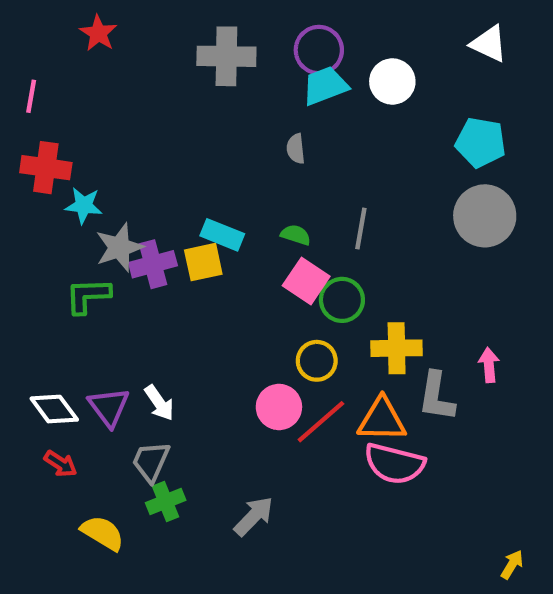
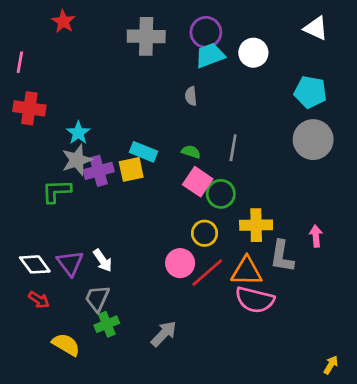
cyan star: (84, 205) -> (78, 133), moved, turned 30

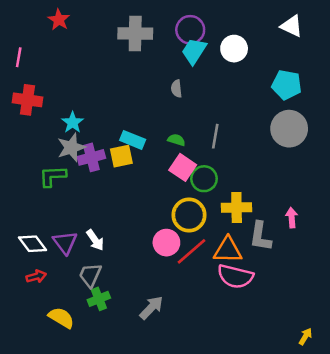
cyan trapezoid: (210, 55) -> (194, 51), turned -36
yellow circle: (205, 233) -> (189, 215), size x1.4
red arrow: (39, 300) -> (36, 276), turned -48

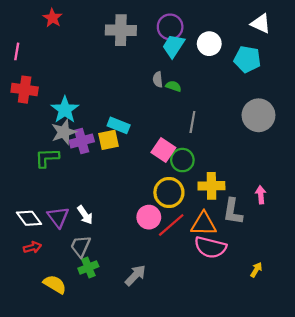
cyan pentagon: (287, 85) -> (247, 59), moved
cyan star: (73, 122) -> (65, 110), size x1.4
green semicircle: (176, 140) -> (173, 86), moved
yellow arrow: (305, 336) -> (256, 270), moved

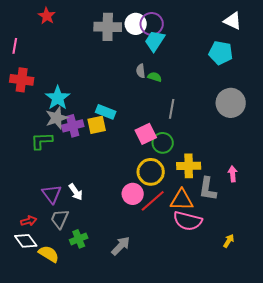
white circle: (209, 44) -> (136, 24), moved
pink square: (163, 150) -> (146, 134), turned 30
white diamond: (29, 218) -> (26, 241), moved
gray trapezoid: (81, 246) -> (60, 219), moved

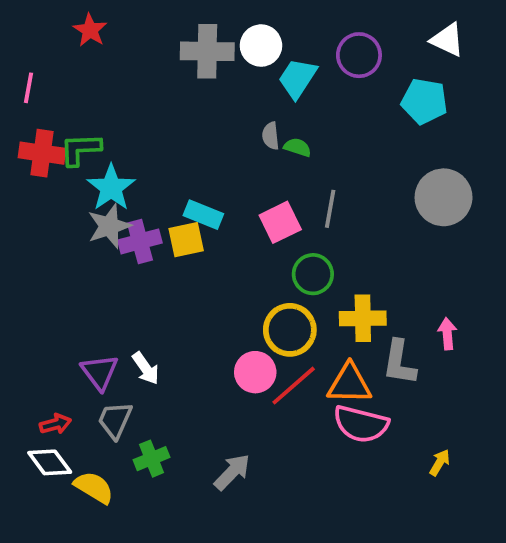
purple circle: (152, 24) -> (359, 55), moved
pink square: (146, 134) -> (280, 222), moved
green L-shape: (42, 141) -> (80, 149), moved

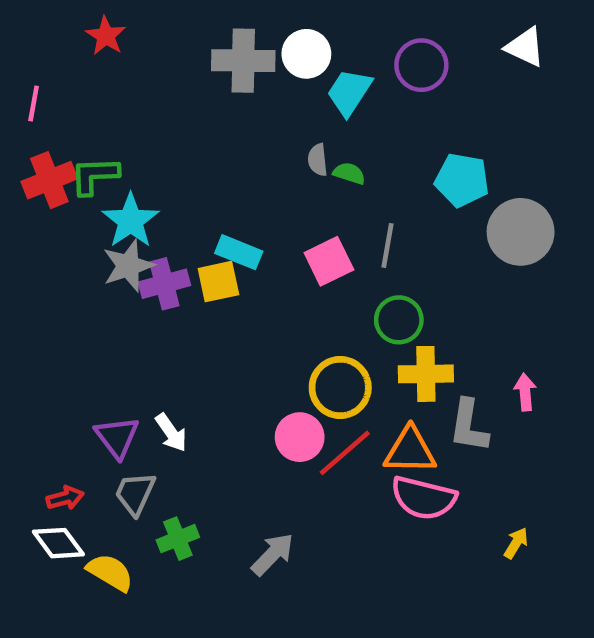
cyan pentagon: (424, 101) -> (462, 180), moved
red cross: (42, 153) -> (49, 180), turned -30
green circle: (313, 274) -> (399, 320), moved

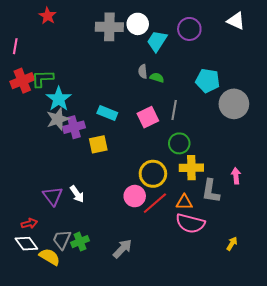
yellow square: (218, 282) -> (98, 144), moved
orange triangle: (410, 451) -> (184, 202), size x0.7
gray trapezoid: (135, 493) -> (62, 240), moved

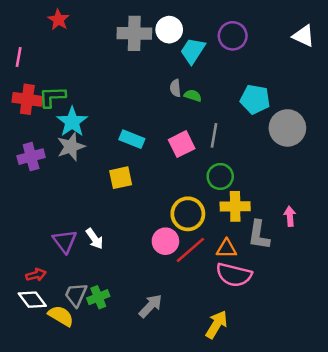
white triangle: (236, 21) -> (304, 36), moved
red cross: (22, 81) -> (27, 99), turned 30
purple cross: (74, 127) -> (31, 157), moved
yellow arrow: (232, 244) -> (216, 325), moved, size x1.6

